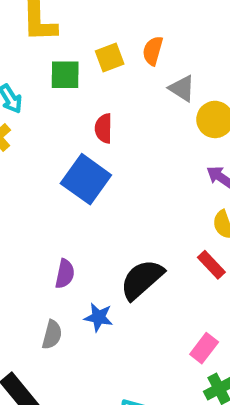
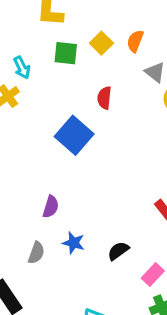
yellow square: (110, 58) -> (101, 43), turned -30
red semicircle: (104, 128) -> (104, 98), moved
black semicircle: (142, 279) -> (118, 251), moved, size x0.6

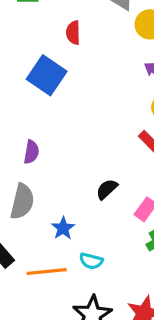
blue star: (74, 243) -> (63, 228), moved, turned 30
gray semicircle: (36, 253) -> (22, 201), size x1.5

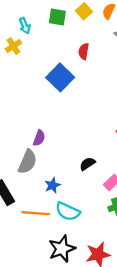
purple semicircle: (31, 152) -> (39, 138), moved
cyan semicircle: (91, 261) -> (68, 211), size x1.5

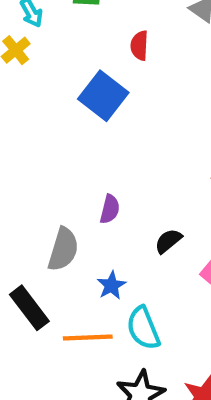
purple semicircle: (39, 138) -> (110, 209), moved
cyan semicircle: (68, 211) -> (143, 328), turned 50

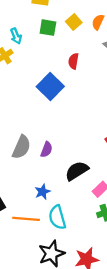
black semicircle: (168, 241) -> (77, 171), size x1.5
gray semicircle: (63, 249) -> (21, 147), moved

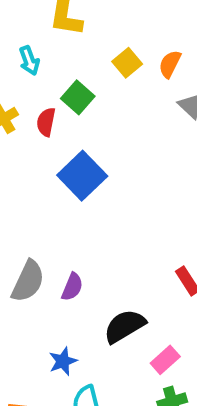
green square: (48, 28) -> (78, 97), moved, turned 30
cyan arrow: (16, 36) -> (29, 61), moved
red semicircle: (73, 61) -> (46, 122), moved

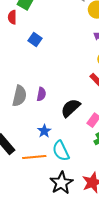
blue square: (82, 176) -> (35, 39), size x0.6

